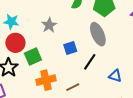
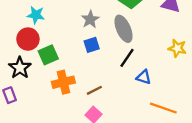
cyan star: (11, 22) -> (36, 15), moved
gray star: (49, 25) -> (90, 19), moved
black line: (90, 62) -> (127, 58), moved

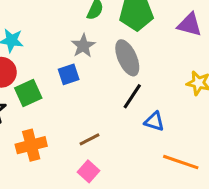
blue square: (92, 45) -> (69, 74), moved
orange cross: (63, 82) -> (31, 145), moved

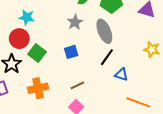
blue square: (69, 74) -> (71, 52), moved
green square: (28, 93) -> (37, 53), turned -30

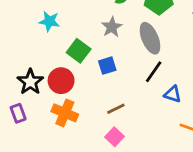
red circle: (19, 39) -> (61, 81), moved
green square: (37, 53) -> (79, 51), moved
orange cross: (38, 88) -> (65, 113), turned 36

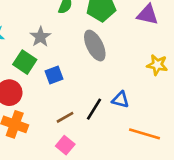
gray star: (112, 27) -> (40, 37), moved
black line: (154, 72) -> (94, 109), moved

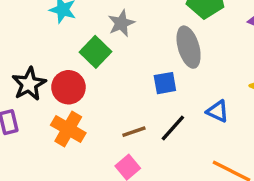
blue square: (54, 75) -> (165, 83), moved
blue triangle: (120, 100) -> (218, 111), moved

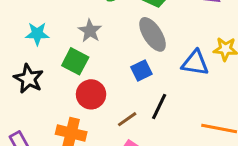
black star: (29, 84) -> (29, 79), moved
red circle: (68, 87) -> (91, 94), moved
blue triangle: (218, 111) -> (195, 63), moved, size x1.4

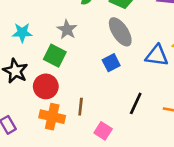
red circle: (91, 94) -> (46, 86), moved
black line: (159, 106) -> (136, 103), moved
brown line: (127, 119) -> (81, 107), moved, turned -48

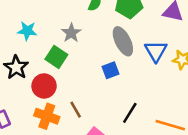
blue triangle: (157, 56) -> (156, 51), moved, turned 45
brown line: (81, 107) -> (76, 110), turned -42

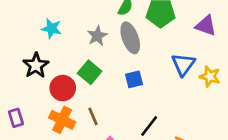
gray ellipse: (123, 41) -> (130, 38), moved
green square: (56, 57) -> (90, 72), moved

